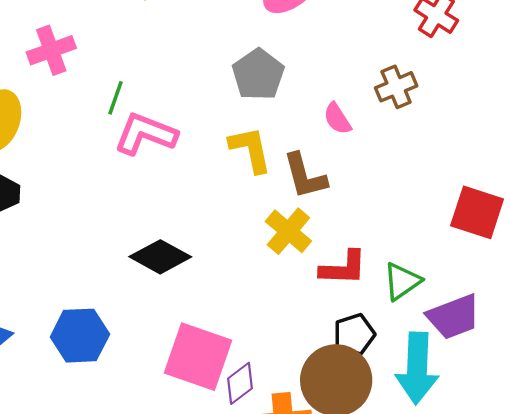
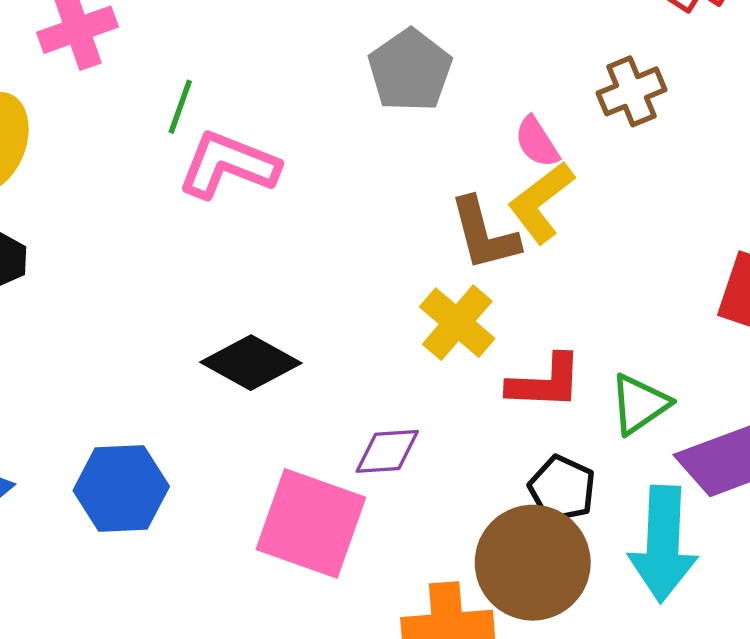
yellow L-shape: (250, 149) -> (541, 202), moved, turned -116
black pentagon: (354, 334) -> (562, 489), turned -30
purple diamond: (240, 383) -> (387, 451), moved, turned 33

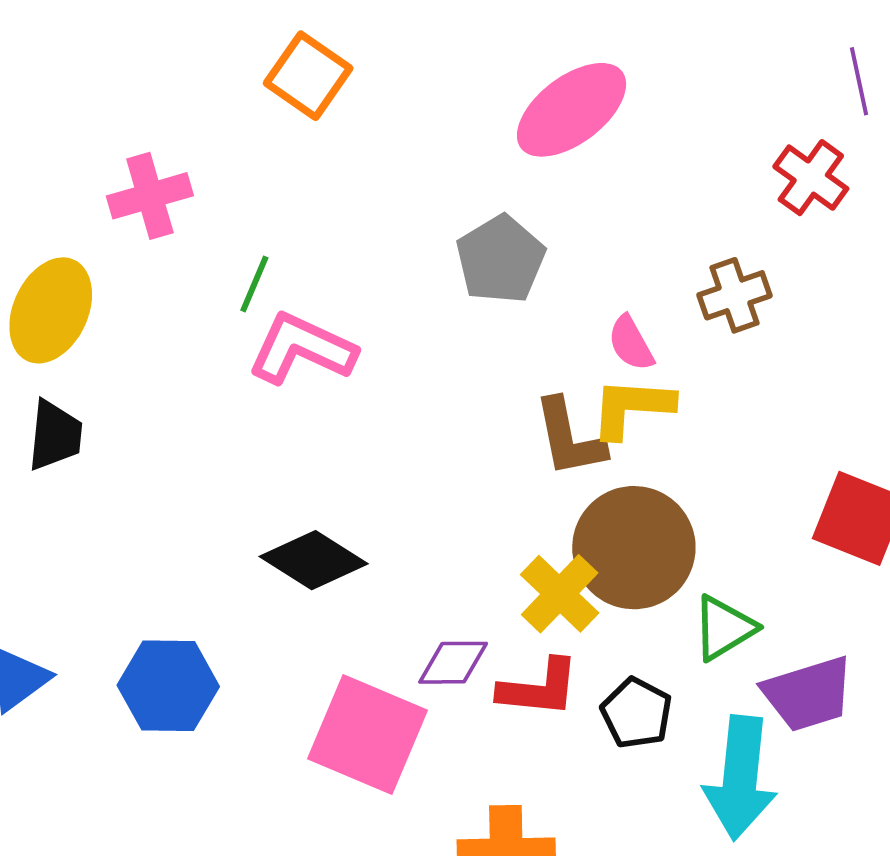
yellow L-shape: (541, 202) -> (632, 407), turned 38
yellow cross: (457, 323) -> (560, 594), moved
red L-shape: (545, 382) -> (539, 688), moved
brown circle: (533, 563) -> (634, 548), moved

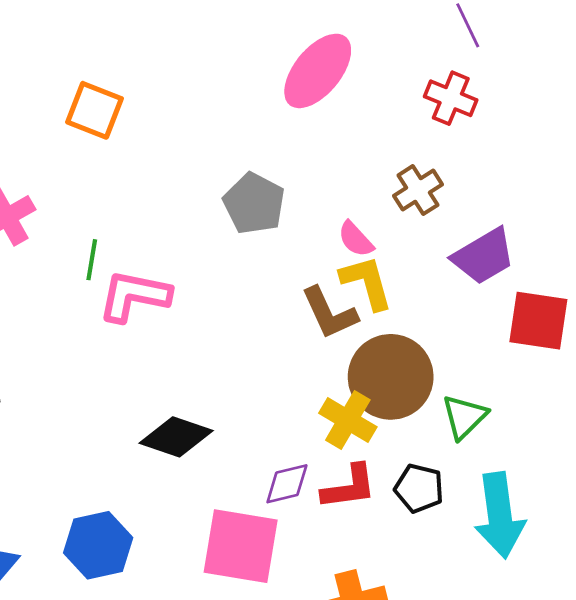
pink ellipse: (572, 110) -> (318, 71), moved
yellow L-shape: (632, 407) -> (367, 282), turned 84
purple trapezoid: (808, 694) -> (484, 256), moved

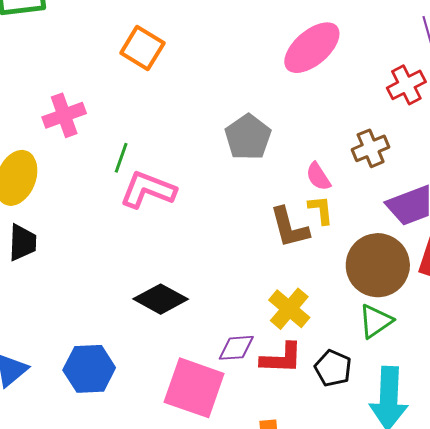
red cross: (451, 98) -> (406, 85), turned 30
yellow L-shape: (367, 282) -> (321, 210), size x0.7
brown circle: (391, 377) -> (378, 265), moved

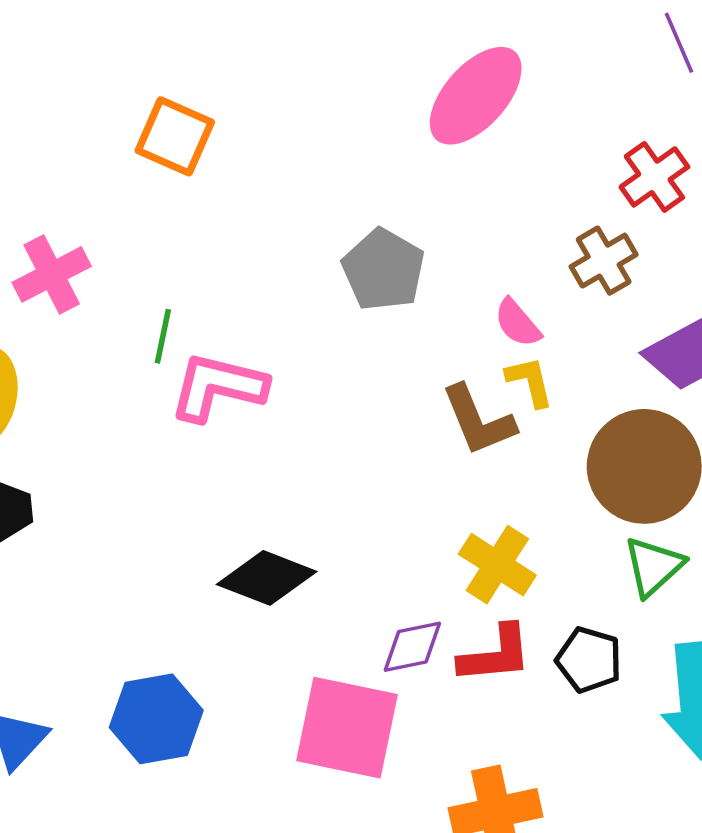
red cross: (406, 85) -> (654, 177), moved

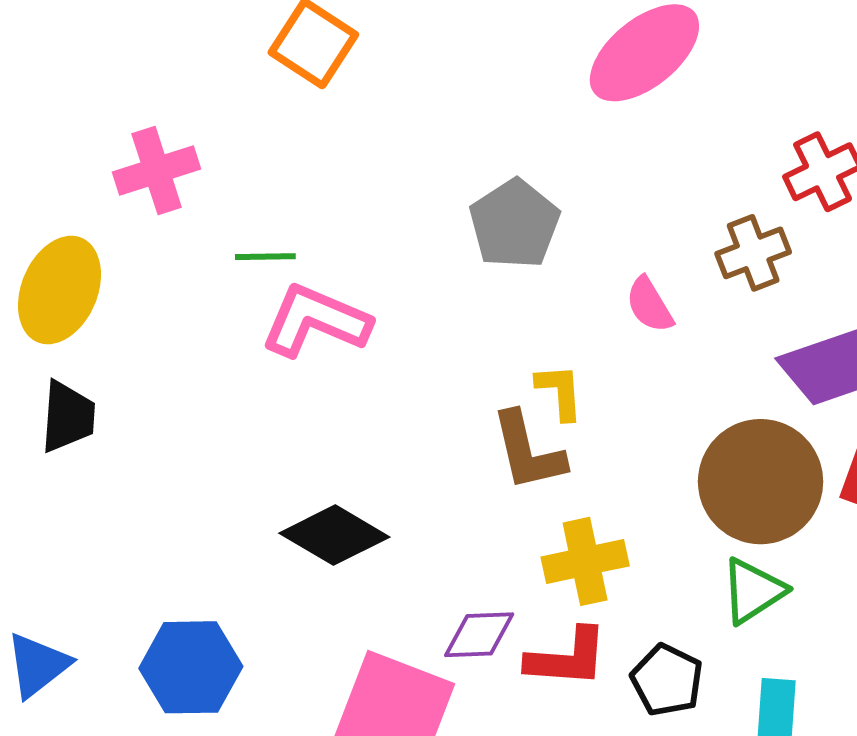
green line: (163, 336) -> (265, 257), turned 68
yellow L-shape: (530, 381) -> (560, 392), moved
brown L-shape: (478, 420) -> (528, 451), moved
yellow cross: (497, 565) -> (585, 561), turned 36

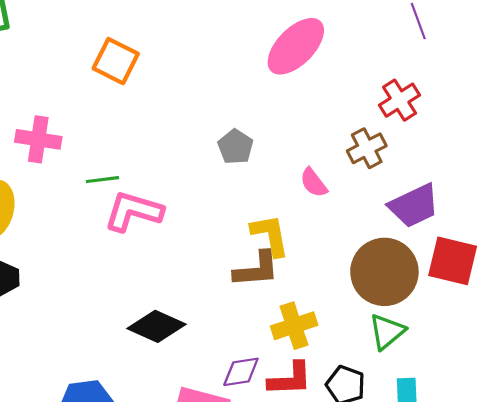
pink cross: (157, 171) -> (38, 139), turned 33
gray pentagon: (514, 224) -> (236, 147), size x0.7
yellow L-shape: (560, 392) -> (270, 235), size x1.4
brown L-shape: (528, 451) -> (256, 269), turned -75

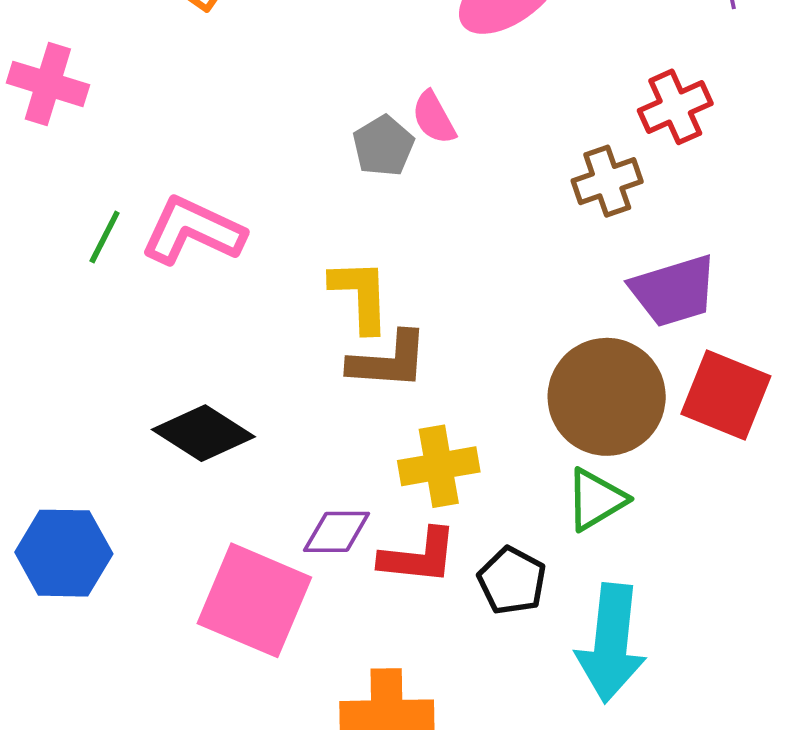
green line: (102, 180) -> (105, 237), moved, turned -64
pink semicircle: (314, 183) -> (434, 118), moved
yellow L-shape: (270, 235) -> (360, 295), moved

